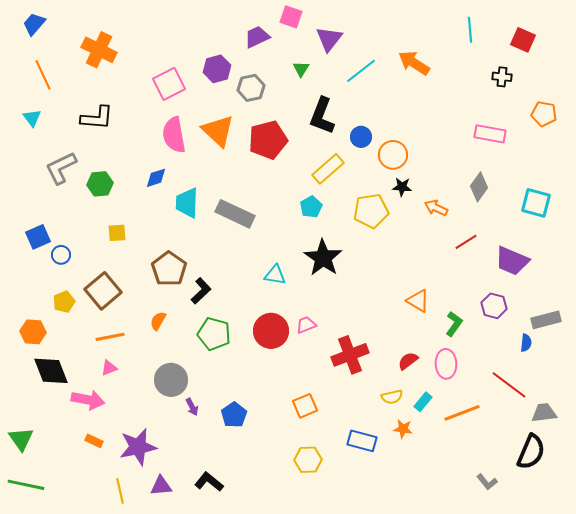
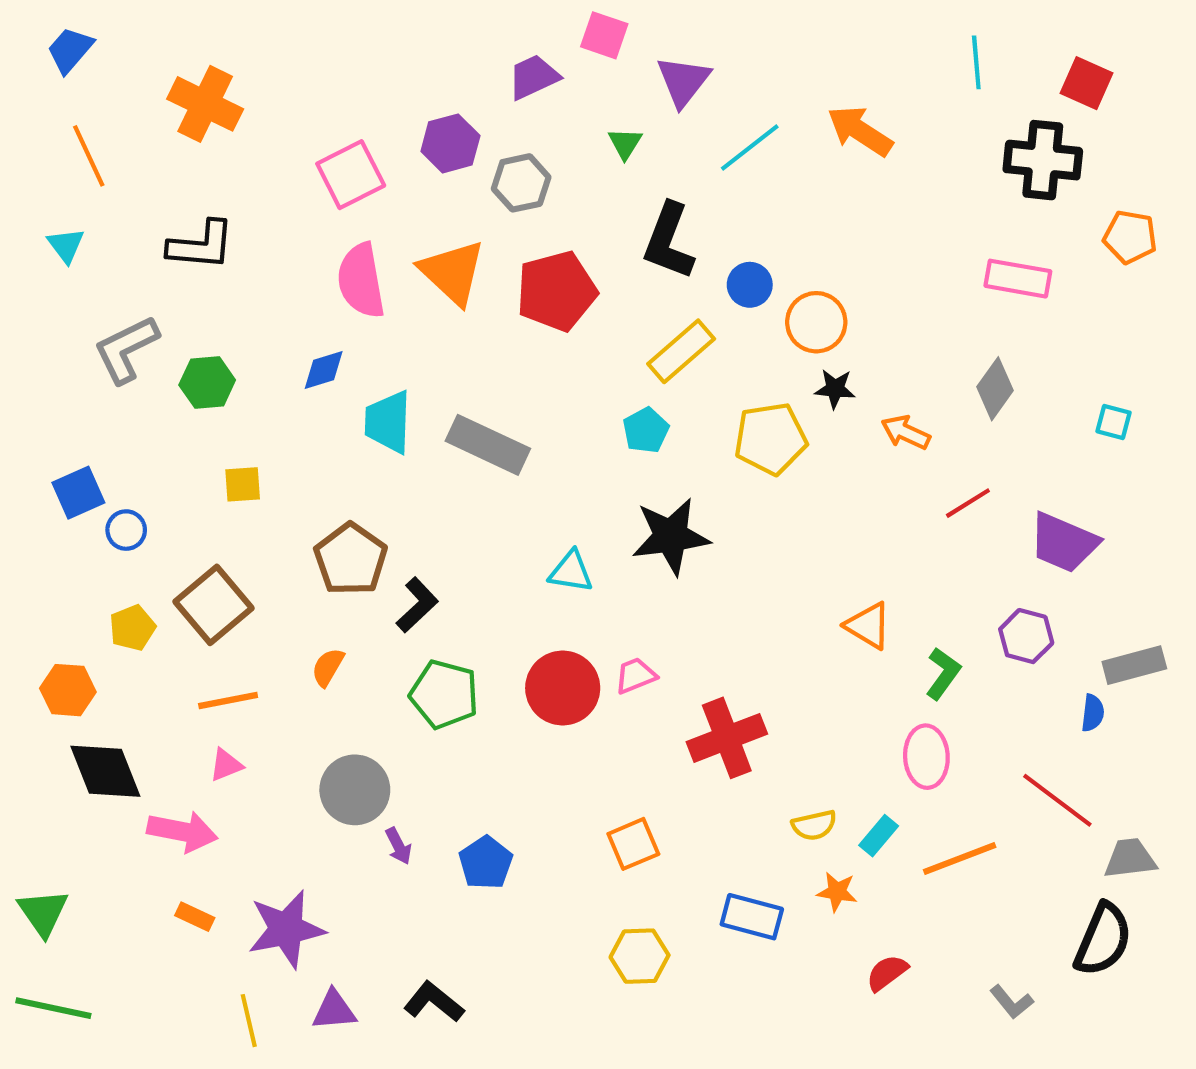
black cross: (502, 77) -> (1043, 160), size x1.8
cyan square: (536, 203) -> (1113, 422), size x0.6
black star: (323, 258) -> (671, 536), turned 30
red semicircle: (408, 361) -> (887, 973), moved

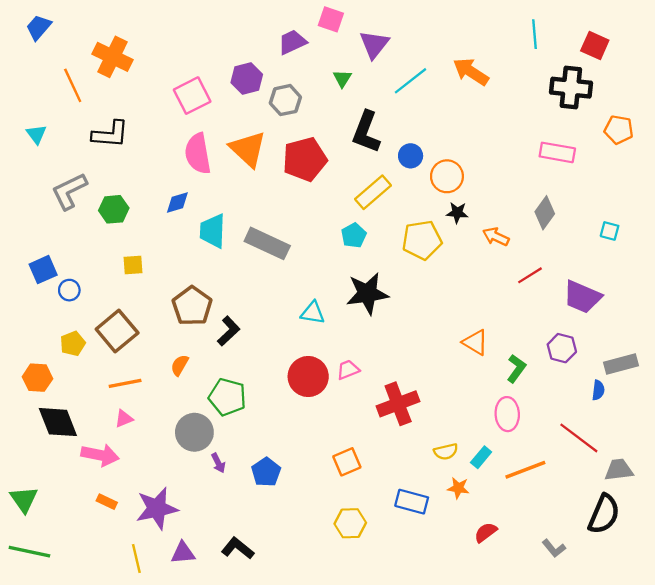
orange line: (89, 156) -> (73, 85), moved
green pentagon: (444, 694) -> (227, 397), moved

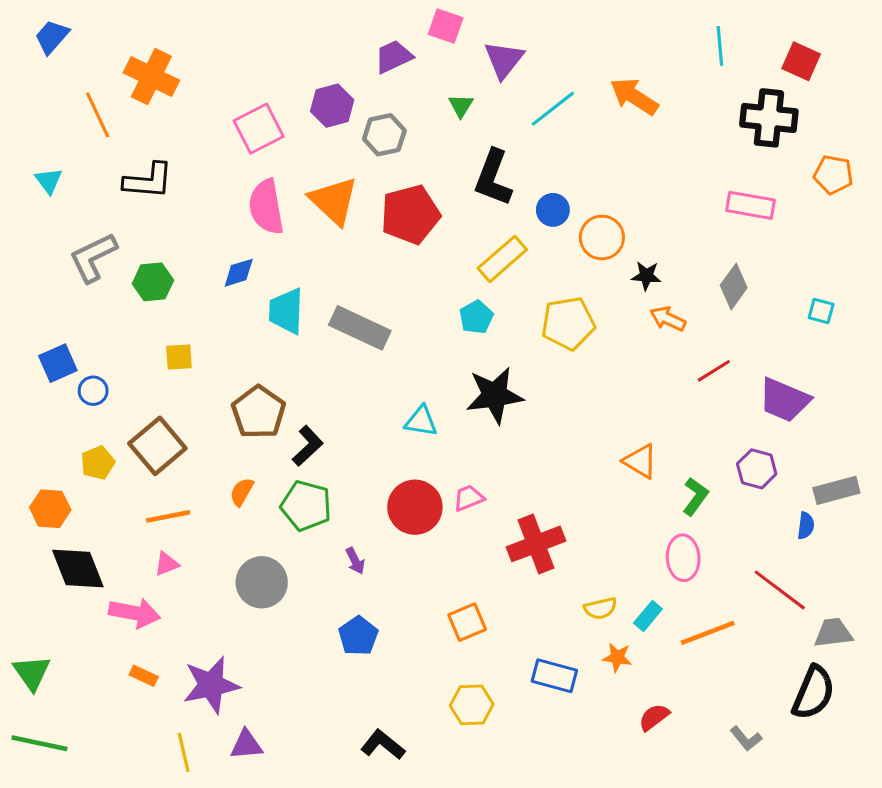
black star: (457, 213) -> (646, 276), moved
green pentagon: (227, 397) -> (306, 506), moved
purple arrow: (218, 463) -> (355, 561), moved
black L-shape: (238, 548) -> (383, 745), moved

